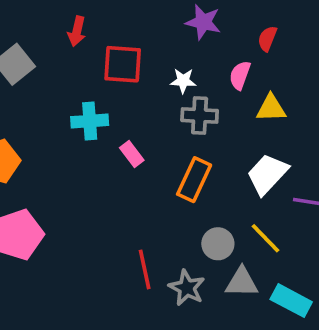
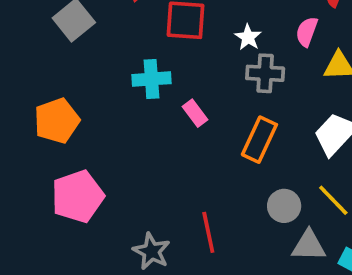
white star: (183, 81) -> (248, 37), turned 30
gray star: (187, 288) -> (151, 251), moved

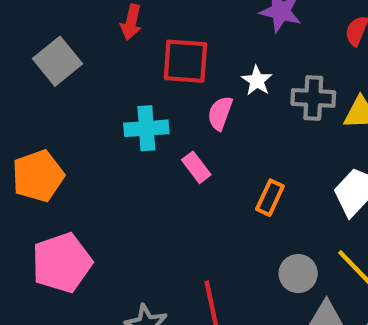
pink semicircle: (307, 32) -> (220, 113), moved
gray cross: (265, 73) -> (313, 98), moved
orange rectangle: (259, 140) -> (270, 198), size x0.7

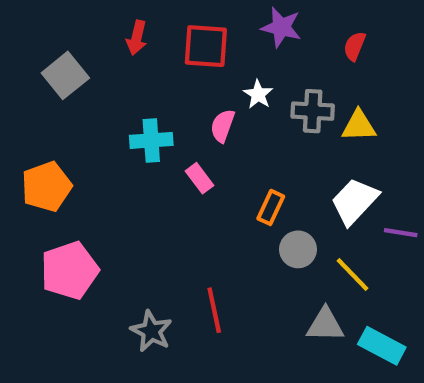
red square: (185, 61) -> (206, 46), moved
gray circle: (298, 274) -> (298, 249), moved

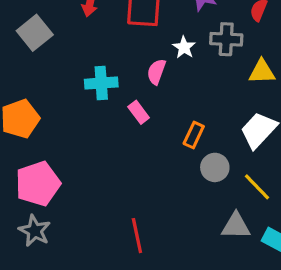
gray cross: (313, 111) -> (226, 39), moved
red line: (214, 310) -> (137, 236), moved
gray star: (151, 331) -> (35, 231), moved

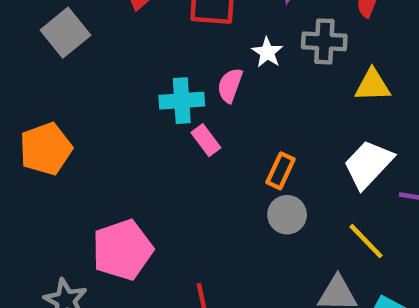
cyan cross: (101, 83) -> (182, 101), moved
gray circle: (215, 167) -> (287, 215), moved
pink pentagon: (38, 184) -> (123, 250), moved

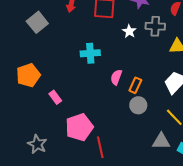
pink semicircle: (230, 85) -> (116, 77), moved
pink rectangle: (206, 140) -> (55, 97), moved
pink pentagon: (123, 250) -> (79, 127), moved

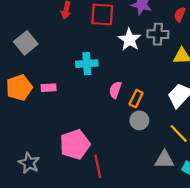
gray square: (37, 22) -> (26, 43), moved
white star: (129, 31) -> (129, 40), size x1.5
pink rectangle: (55, 97) -> (49, 88), moved, turned -56

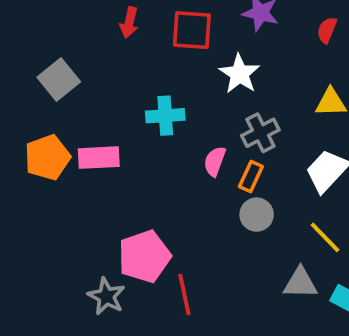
gray cross: (158, 34) -> (260, 133), moved, turned -30
pink rectangle: (49, 88) -> (99, 158), size x1.5
gray star: (29, 163) -> (106, 296), moved

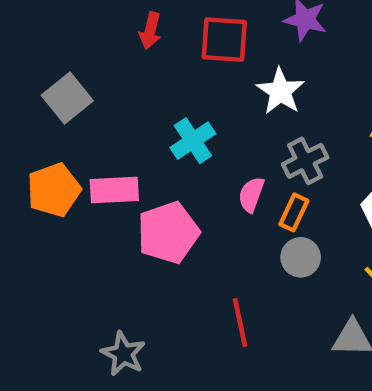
cyan cross: (165, 116) -> (193, 141), turned -30
pink pentagon: (144, 256) -> (168, 233), moved
red line: (184, 294) -> (240, 322), moved

